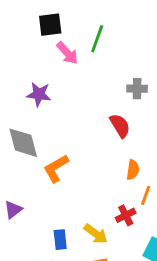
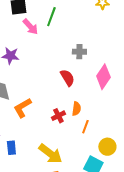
red cross: (126, 215) -> (58, 116), moved
yellow arrow: (96, 234) -> (50, 154), size x1.4
blue rectangle: (60, 240) -> (11, 148), moved

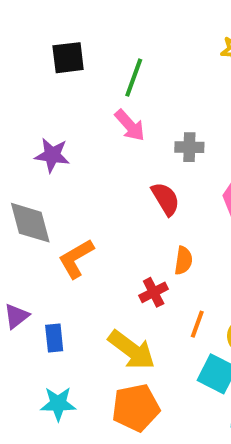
pink arrow: (30, 27) -> (130, 125), moved
red cross: (58, 116) -> (154, 292), moved
orange line: (85, 127) -> (197, 324), moved

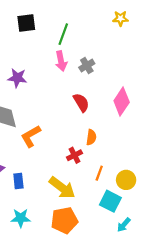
pink arrow: (130, 125) -> (61, 61), turned 30
gray cross: (189, 147) -> (87, 66), moved, turned -32

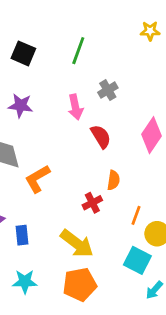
black square: (26, 23) -> (23, 53), moved, turned 30
pink arrow: (61, 61) -> (75, 107), moved
orange line: (99, 173) -> (136, 215), moved

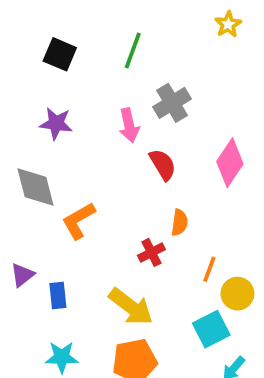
yellow star: (150, 31) -> (228, 24), turned -30
gray cross: (108, 90) -> (172, 103), size x1.4
cyan square: (137, 260) -> (211, 329), turned 36

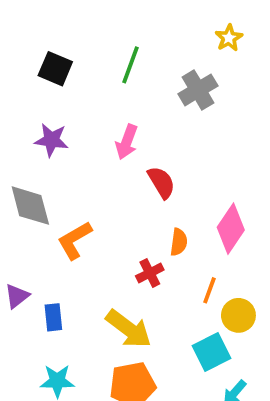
gray cross: (172, 103) -> (198, 90), moved
pink arrow: (129, 125) -> (127, 142), turned 32
pink diamond: (230, 163) -> (231, 229), moved

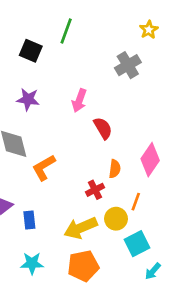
green line: (131, 65) -> (66, 31), moved
yellow circle: (238, 315) -> (116, 219), moved
yellow arrow: (129, 329) -> (81, 228), turned 120

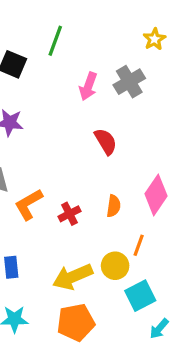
pink arrow: (79, 101) -> (88, 86), moved
red semicircle: (103, 128) -> (106, 141), moved
red cross: (95, 190) -> (69, 214), moved

